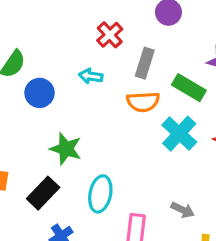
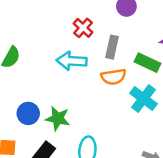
cyan arrow: (91, 76) -> (71, 61), size x1.6
blue circle: (40, 93) -> (28, 113), moved

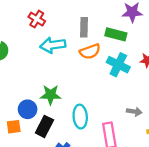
red cross: (83, 28) -> (37, 19), moved
blue circle: (28, 113) -> (28, 109), moved

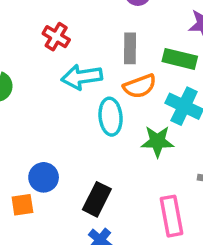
green star: (51, 95) -> (157, 141), moved
cyan ellipse: (80, 117) -> (111, 117), moved
black rectangle: (44, 126) -> (97, 199), moved

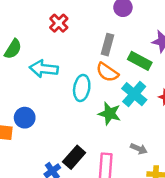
cyan arrow: (82, 77) -> (44, 69), moved
orange semicircle: (140, 86) -> (107, 72), turned 40
black rectangle: (97, 199) -> (74, 157), moved

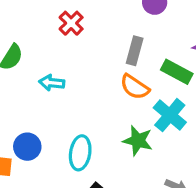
cyan arrow: (44, 69) -> (52, 83), size x0.7
cyan ellipse: (82, 88) -> (80, 153), moved

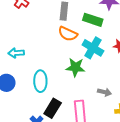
cyan arrow: (52, 83) -> (16, 53), moved

